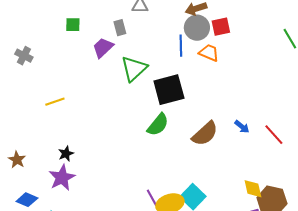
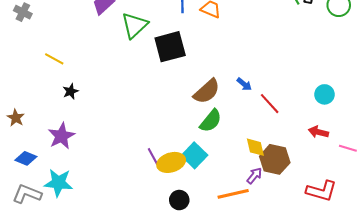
yellow line: (55, 102) -> (54, 59), turned 48
green semicircle: (158, 125) -> (211, 121), moved
red line: (274, 135) -> (270, 104), moved
black star: (66, 154) -> (71, 91), moved

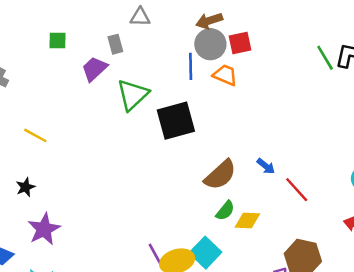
black star: (71, 91) -> (25, 187), moved
green semicircle: (211, 121) -> (225, 211), size x0.7
yellow diamond: (255, 147) -> (247, 220), moved, turned -75

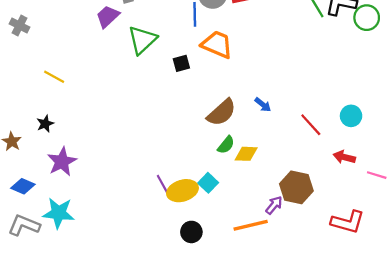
orange trapezoid: (225, 75) -> (217, 44), moved, size x1.4
black square: (176, 121) -> (181, 63), size x0.5
red line: (297, 190) -> (311, 125), moved
cyan square: (205, 253) -> (208, 183), size x0.7

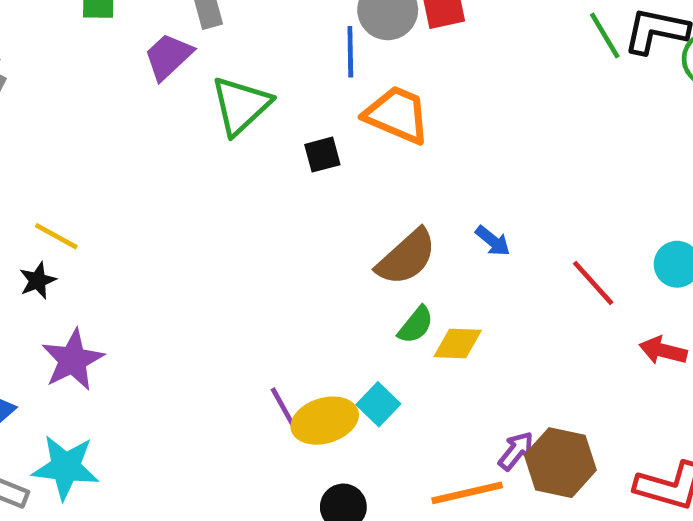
yellow line: (54, 77) -> (56, 236), moved
brown hexagon: (296, 187) -> (560, 463), moved

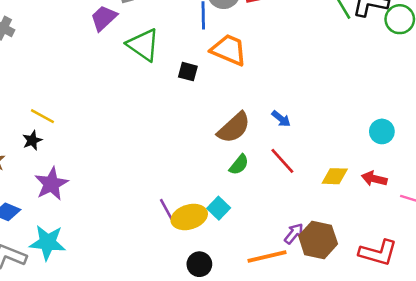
green triangle: (241, 105) -> (143, 45), turned -42
black square: (322, 155) -> (188, 72), turned 30
red line: (593, 283) -> (282, 161), moved
yellow diamond: (458, 344) -> (335, 176), moved

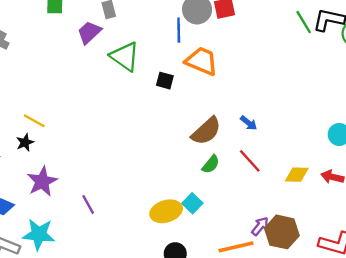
purple line: (166, 209) -> (88, 204), moved

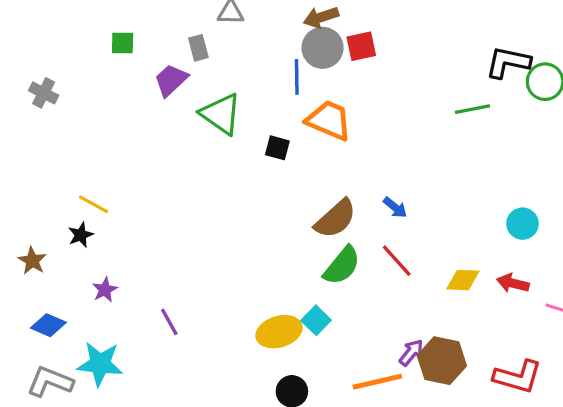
green line: (304, 22) -> (473, 109), moved, turned -70
green semicircle: (211, 164) -> (342, 266), size x1.5
purple star: (42, 181) -> (105, 290), size x0.6

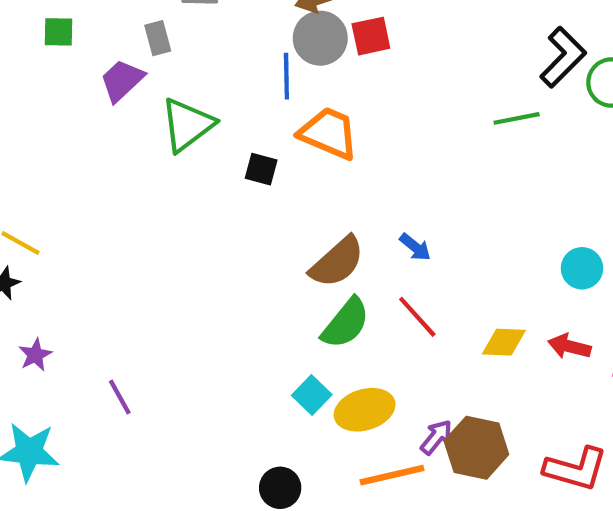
black L-shape: (508, 62) -> (563, 57), turned 123
green triangle: (221, 114) -> (187, 125), turned 48
yellow ellipse: (279, 332) -> (365, 410), moved

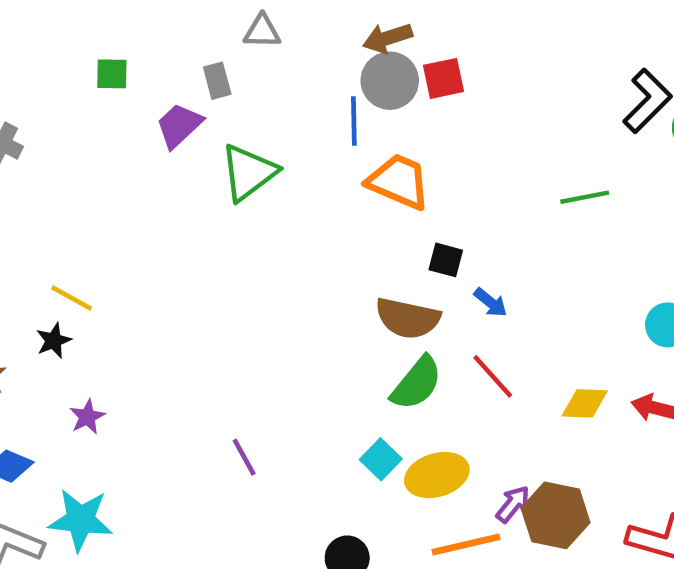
green line: (517, 118) -> (585, 197), moved
black square: (261, 169) -> (446, 260), moved
brown semicircle: (337, 262) -> (408, 318), turned 54
purple line: (120, 397) -> (244, 457), moved

